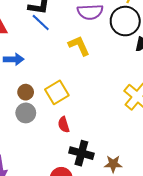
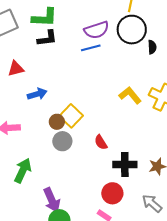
blue line: (41, 23) -> (91, 48), moved, turned -42
yellow L-shape: (79, 46) -> (130, 95), moved
yellow square: (57, 92) -> (71, 116), moved

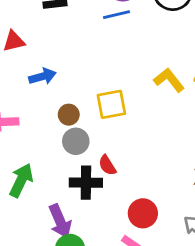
yellow square: (71, 116) -> (111, 104), moved, turned 35
red semicircle: (101, 142) -> (107, 165), moved
black cross: (125, 164) -> (86, 183), moved

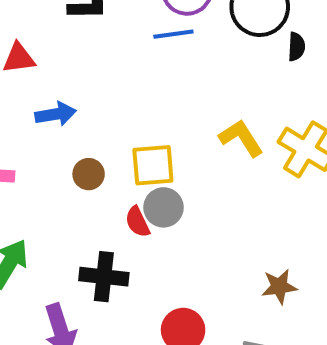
gray circle: (76, 141) -> (163, 207), moved
red semicircle: (107, 165) -> (137, 222), moved

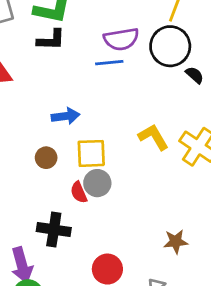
black semicircle: (296, 47) -> (195, 75), turned -54
blue arrow: (56, 114) -> (66, 116), moved

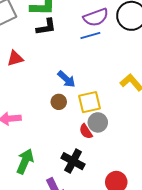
blue arrow: (66, 116) -> (66, 79), turned 60
brown circle: (46, 158) -> (59, 102), moved
black cross: (54, 230) -> (73, 161), turned 30

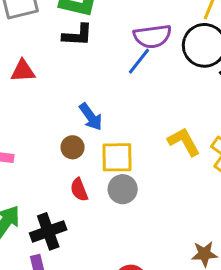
blue line: (90, 35) -> (139, 61), turned -48
red semicircle: (86, 131) -> (79, 190), moved
black cross: (73, 161) -> (48, 231), moved, turned 30

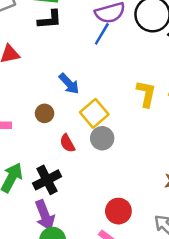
yellow L-shape: (184, 142) -> (146, 94), turned 48
brown circle: (73, 147) -> (45, 113), moved
yellow square: (117, 157) -> (94, 113), turned -32

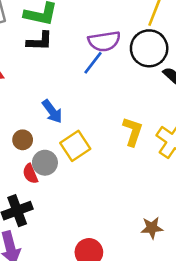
gray circle: (102, 138) -> (45, 163), moved
red semicircle: (67, 143) -> (30, 174), moved

